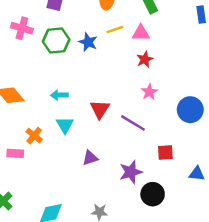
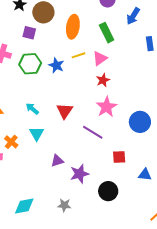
pink triangle: (141, 33) -> (100, 58), turned -35
pink star: (149, 92) -> (106, 107), size x1.5
cyan arrow: (59, 95) -> (32, 109), turned 40
red triangle: (100, 109) -> (65, 111), moved
purple star: (131, 172) -> (79, 174), moved

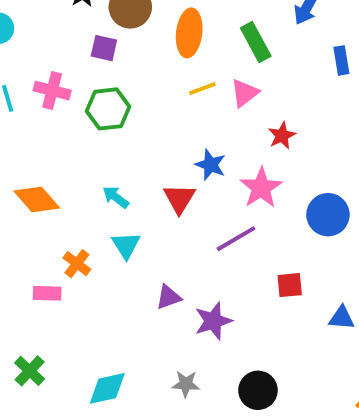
blue star: (56, 65) -> (210, 165), moved
red star: (103, 80) -> (282, 136), moved
purple line: (93, 132) -> (236, 239), turned -60
black circle: (108, 191) -> (258, 390), moved

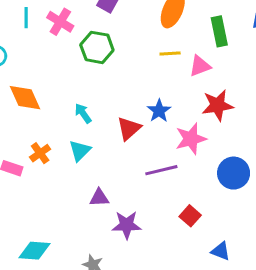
red star: (282, 136) -> (218, 105), size x1.5
red square: (290, 285) -> (190, 216), turned 30

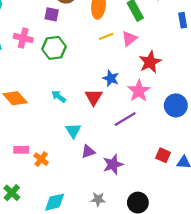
cyan triangle: (80, 151) -> (73, 131), moved
orange cross: (40, 153) -> (41, 159), moved
red square: (190, 216) -> (163, 155), moved

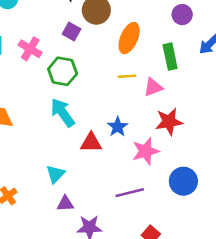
cyan arrow: (59, 97) -> (63, 113), moved, size x1.6
red triangle: (94, 97) -> (91, 142), turned 42
purple line: (125, 119) -> (130, 193), moved

